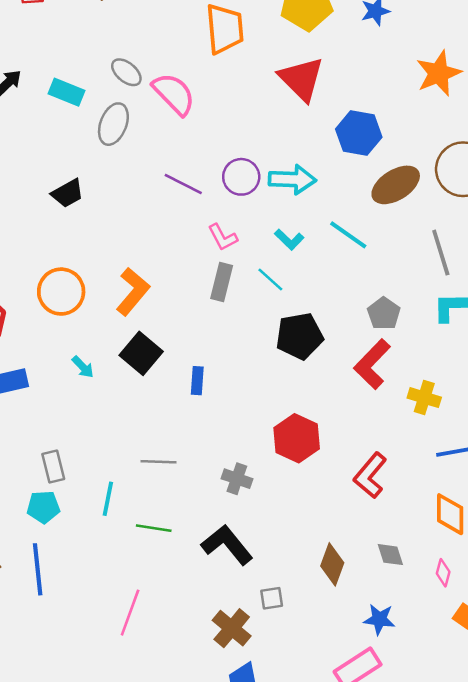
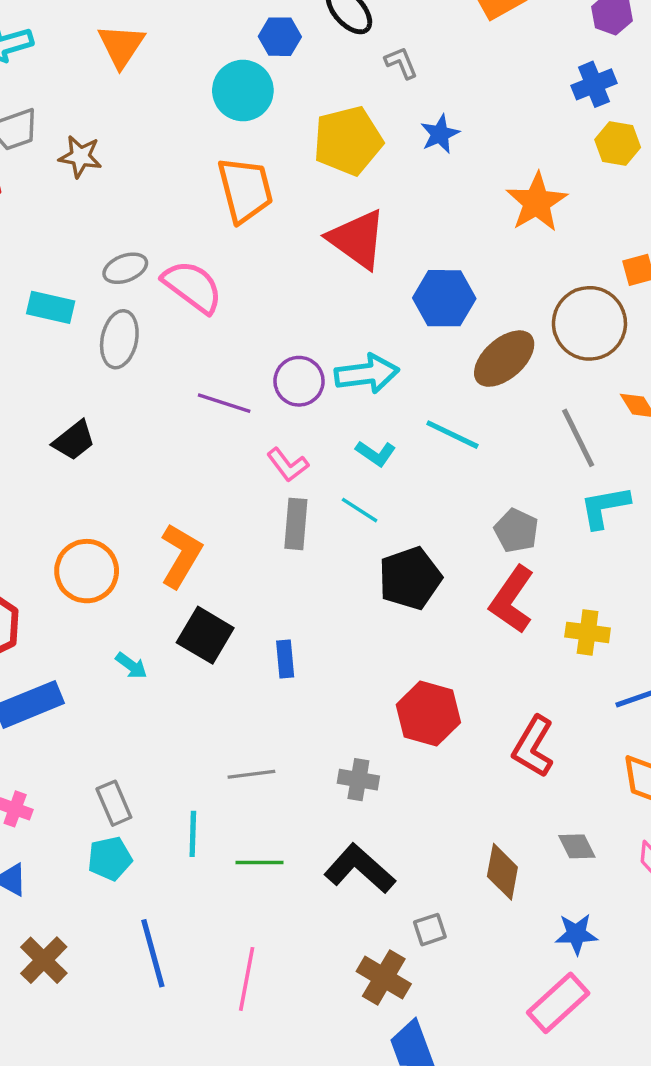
gray ellipse: (126, 72) -> (125, 268), turned -52
blue line: (38, 569) -> (153, 953), moved

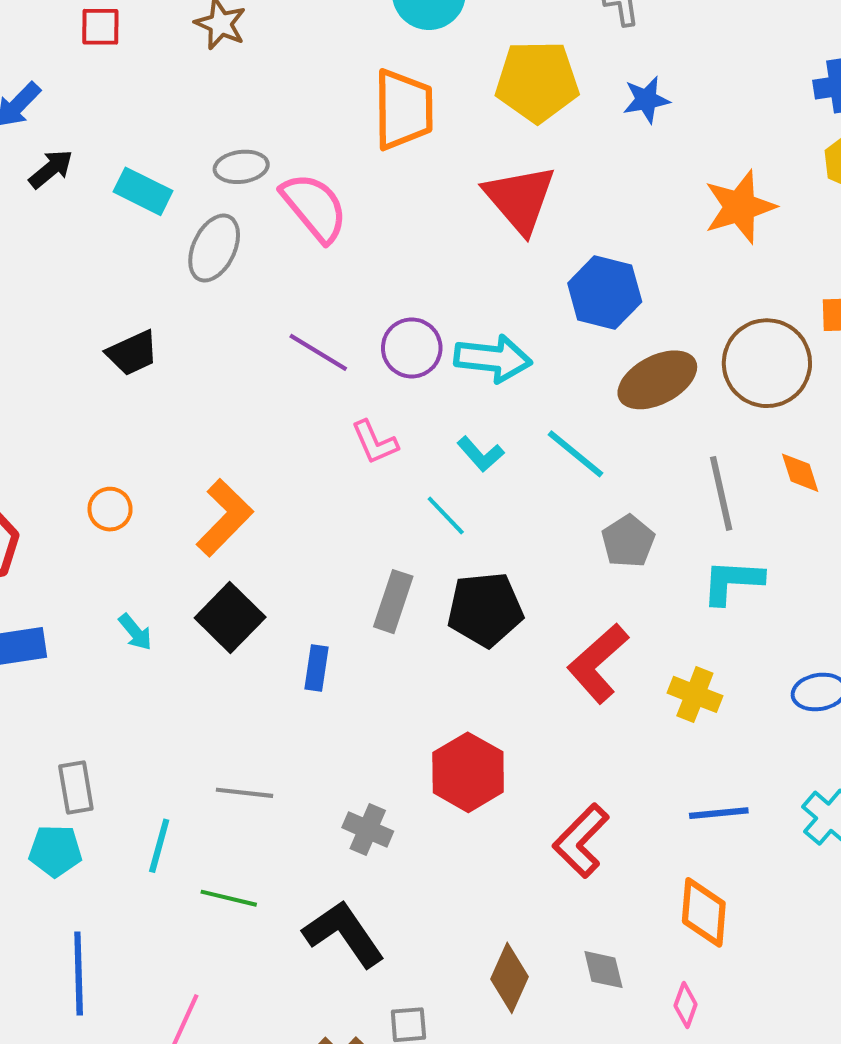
gray rectangle: (296, 524) -> (393, 602), moved
gray pentagon: (516, 531) -> (628, 541), moved
orange circle: (87, 571) -> (110, 509), size x0.6
yellow cross: (588, 632) -> (695, 694), moved

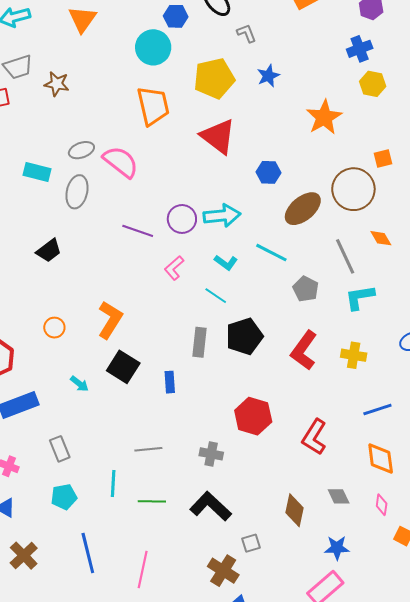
blue hexagon: (605, 293) -> (269, 172), size x0.7
pink L-shape: (375, 442) -> (174, 268), turned 85
gray rectangle: (76, 787) -> (60, 449), moved

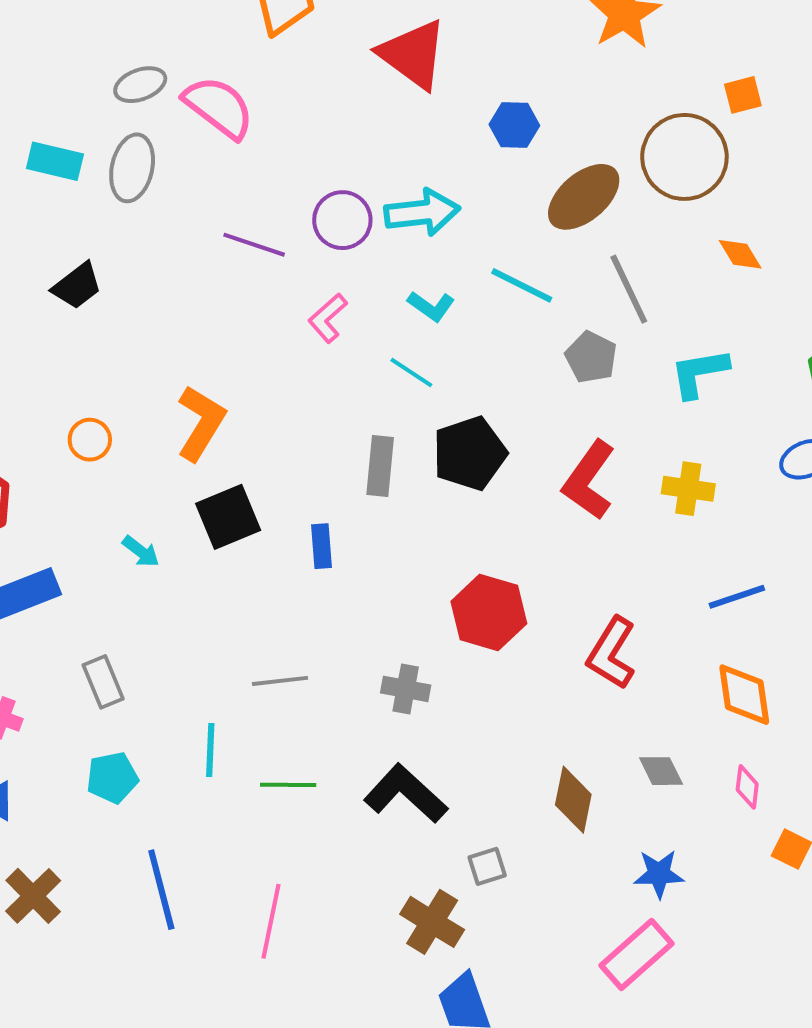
cyan rectangle: (37, 172) -> (55, 161), moved
gray line: (345, 256) -> (629, 289), moved
black square: (123, 367) -> (228, 517), turned 36

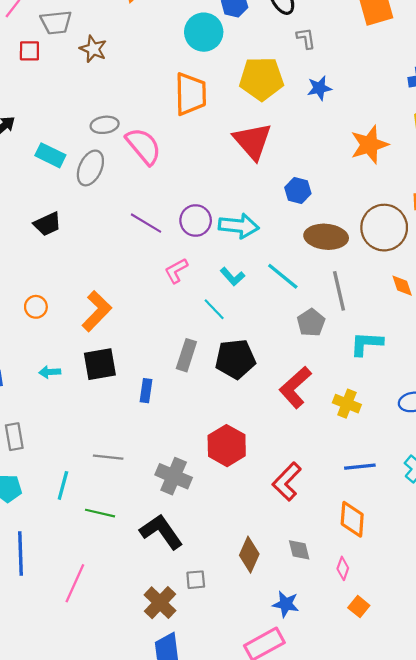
brown ellipse: (584, 197) -> (326, 237), turned 33
cyan arrow: (141, 551) -> (50, 372), turned 126
gray cross: (406, 689) -> (174, 476), size x1.4

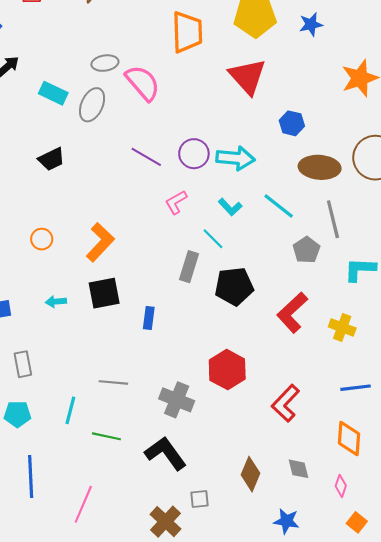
gray rectangle: (186, 355) -> (189, 267), moved

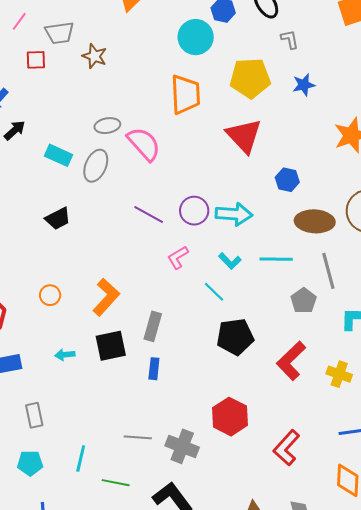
cyan line: (279, 206) -> (276, 259), turned -36
gray rectangle: (189, 267) -> (153, 326), moved
gray line: (113, 382) -> (138, 437), moved

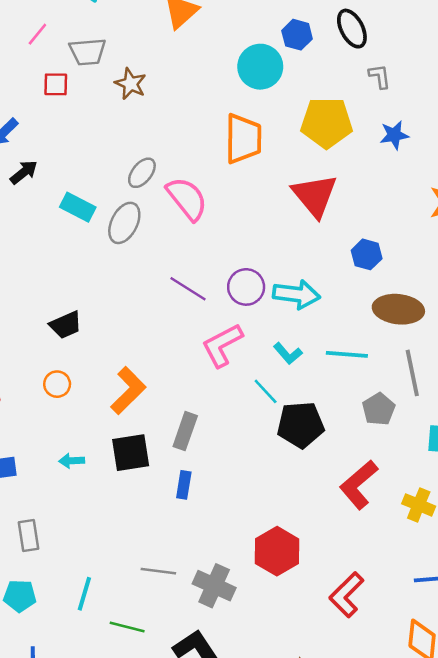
gray ellipse: (107, 126) -> (142, 173), turned -45
black trapezoid: (58, 219) -> (66, 325), moved
pink L-shape: (178, 257) -> (222, 345), size x1.5
black pentagon: (235, 337) -> (301, 425), moved

